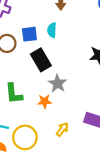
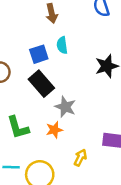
cyan semicircle: (52, 30) -> (62, 45), moved
blue square: (29, 34) -> (39, 54), moved

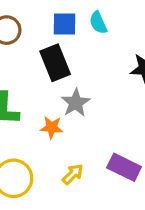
cyan semicircle: (62, 45) -> (98, 23), turned -35

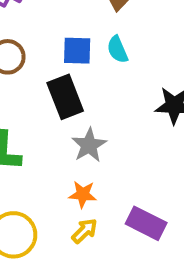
orange star: (52, 127) -> (83, 194), moved

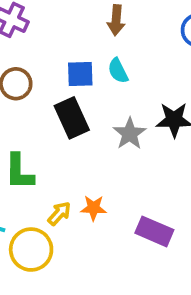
gray star: (89, 145) -> (130, 134), moved
yellow arrow: (84, 231) -> (59, 213), moved

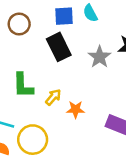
yellow arrow: (59, 213) -> (53, 97), moved

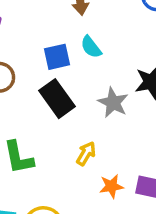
yellow arrow: (53, 97) -> (86, 154), moved
orange star: (76, 109) -> (111, 186), moved

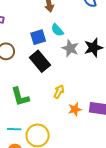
gray star: (113, 103) -> (70, 48), moved

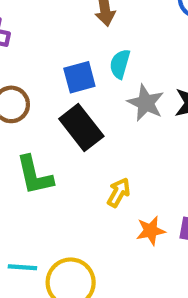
cyan semicircle: (57, 30) -> (120, 64), turned 56
green L-shape: (20, 97) -> (34, 175), moved

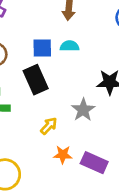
cyan semicircle: (120, 64) -> (70, 46), turned 60
gray star: (146, 103) -> (83, 110), moved

